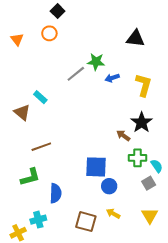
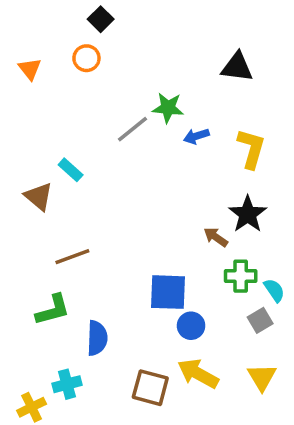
yellow arrow: (113, 213) -> (198, 374), size x1.6

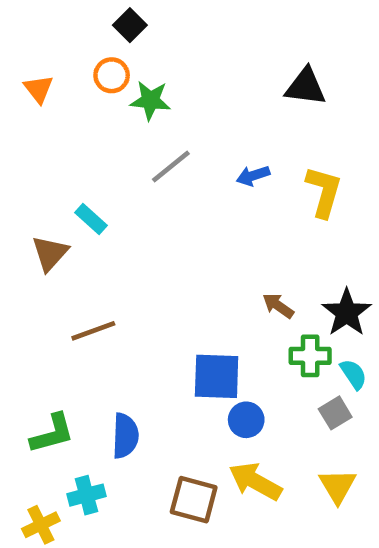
green star: (168, 108) -> (150, 100), moved
brown triangle: (39, 196) -> (50, 253), turned 32
black star: (248, 214) -> (347, 313), moved
green L-shape: (53, 310) -> (52, 433), moved

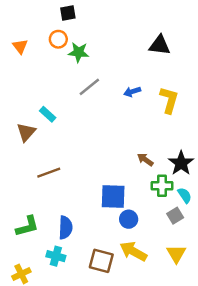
black square: (130, 25) -> (68, 13), turned 35
cyan cross: (86, 495) -> (56, 256), moved, turned 30

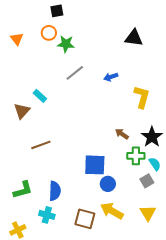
yellow L-shape: (169, 100) -> (142, 97), moved

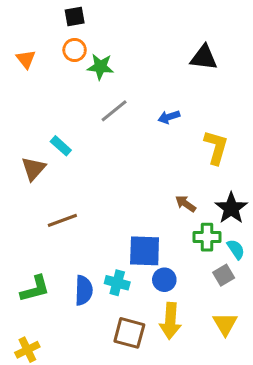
black square: (57, 11) -> (75, 17), moved
yellow arrow: (112, 211) -> (170, 321), turned -115
cyan cross: (47, 215) -> (117, 283), moved

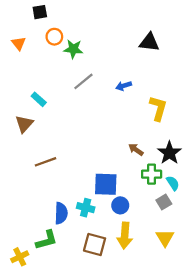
black square: (75, 17) -> (40, 12), moved
cyan rectangle: (61, 146) -> (39, 99), moved
green L-shape: (35, 289) -> (47, 240), moved

